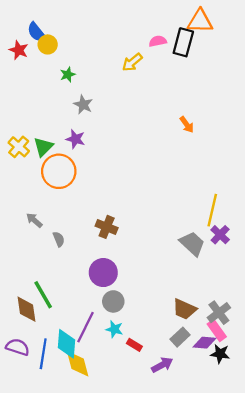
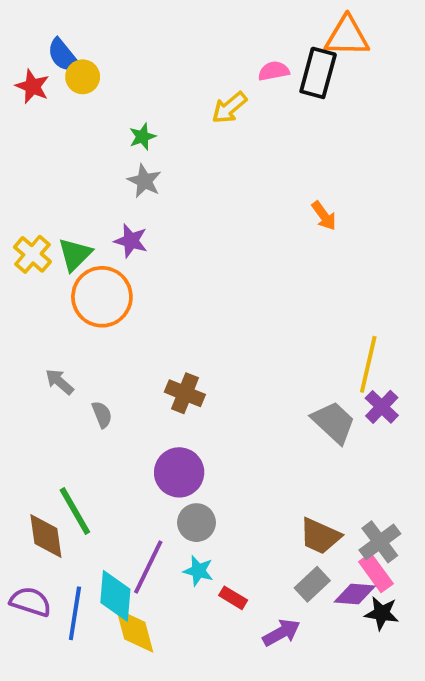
green star: (68, 75) -> (142, 137), moved

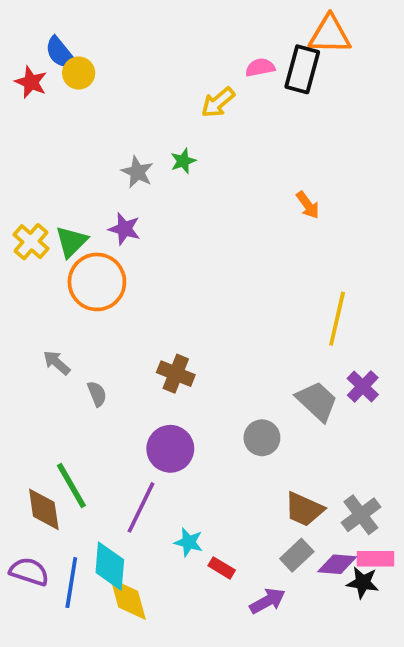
green star: (142, 137) -> (183, 161), moved
yellow line: (368, 364) -> (337, 319), moved
gray circle: (196, 523) -> (262, 438), moved
purple line: (148, 567) -> (141, 507), moved
pink rectangle: (376, 573) -> (376, 559), moved, turned -54

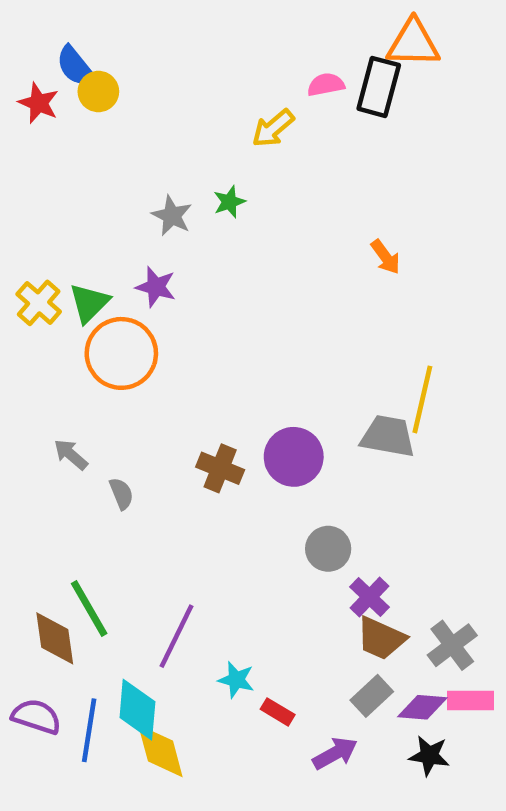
purple cross: (363, 386) -> (369, 597), moved
gray trapezoid: (317, 401) -> (388, 436), moved, turned -33
purple circle: (170, 449) -> (294, 457), moved
black star: (363, 583) -> (429, 756), moved

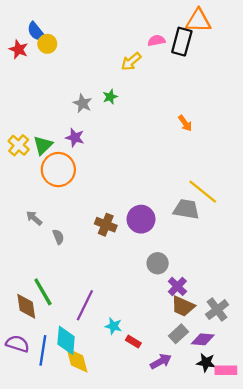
yellow line: (422, 399) -> (203, 192), turned -64
pink rectangle: (471, 700) -> (226, 370), moved

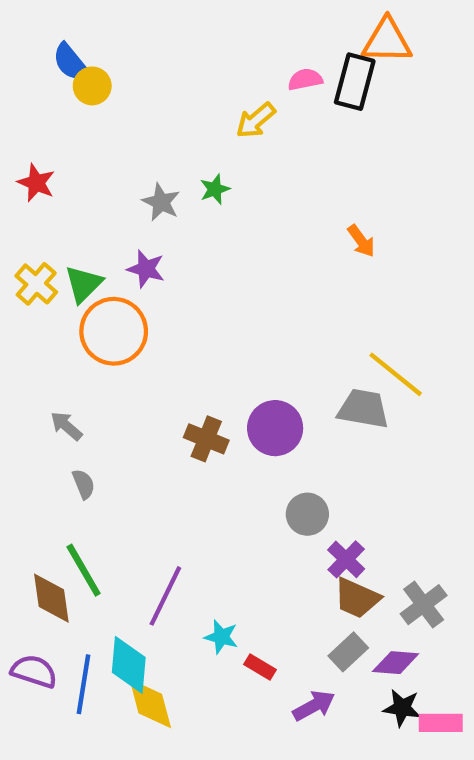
red star: (19, 49) -> (36, 183), moved
gray semicircle: (58, 237) -> (84, 484), moved

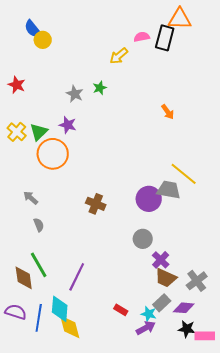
purple circle: (275, 428) -> (149, 199), moved
cyan star: (221, 637) -> (149, 314), moved

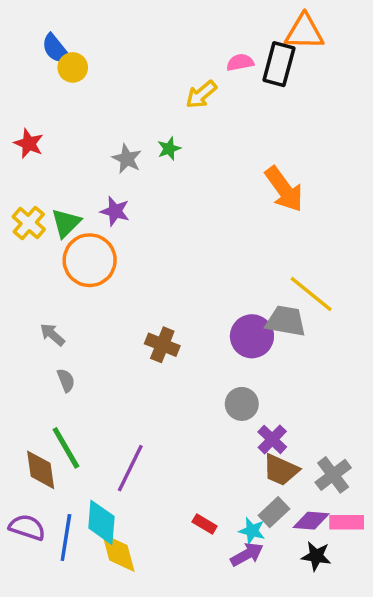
orange arrow: (168, 112) -> (284, 189), size x1.8
pink rectangle: (205, 336) -> (347, 522), moved

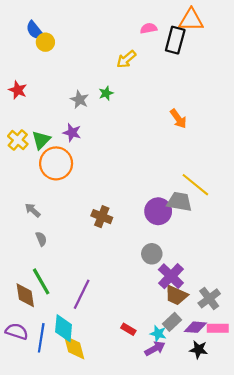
pink semicircle: (240, 62) -> (149, 28), moved
orange arrow: (284, 189) -> (178, 119), size x0.7
purple cross: (272, 439) -> (171, 276), size x1.4

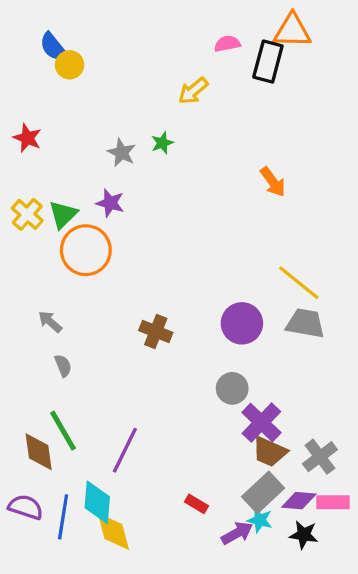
gray trapezoid: (179, 202) -> (305, 323), moved
gray rectangle: (172, 322) -> (263, 492), size x1.4
cyan star: (158, 334) -> (260, 520), moved

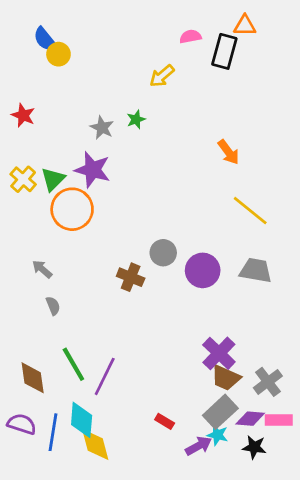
orange triangle: (292, 31) -> (245, 26), size x0.7
purple star: (110, 203) -> (92, 170), size x1.5
yellow line: (299, 283) -> (250, 211), moved
gray circle: (232, 388) -> (163, 253), moved
green line: (63, 431) -> (73, 364), moved

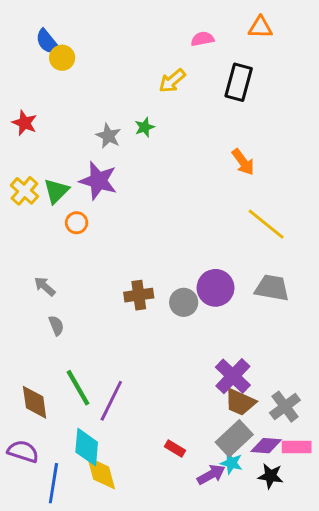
black rectangle: (224, 51) -> (239, 82), moved
orange circle: (72, 209) -> (77, 223), size x0.5
gray circle: (163, 253) -> (184, 302), moved
brown cross: (131, 277) -> (139, 295), turned -30
blue line: (53, 432) -> (53, 483), moved

